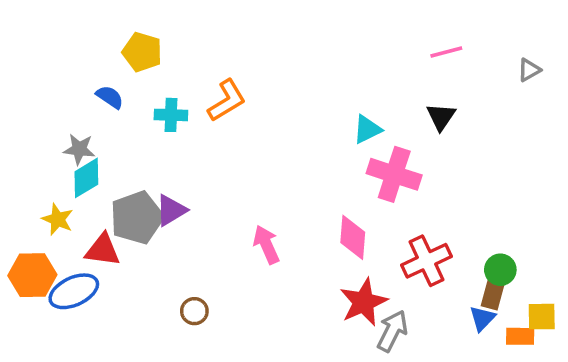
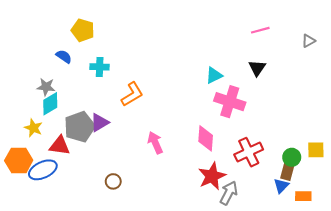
orange L-shape: (227, 101) -> (132, 94), moved
yellow square: (542, 317) -> (316, 150), moved

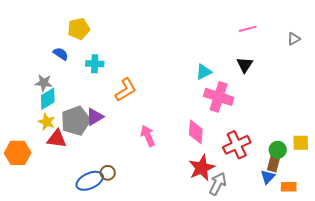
yellow pentagon: (83, 30) -> (79, 29), turned -30
yellow star: (33, 128) -> (47, 122), moved
blue ellipse: (43, 170) -> (90, 181), moved

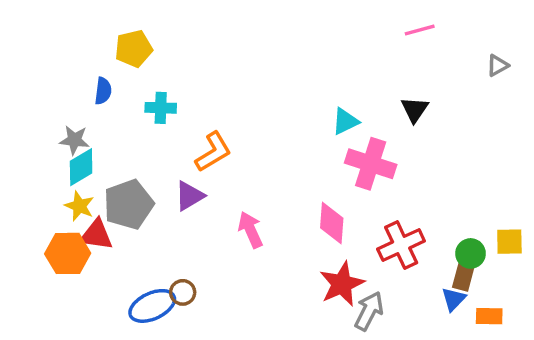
pink line: (248, 29) -> (420, 30), moved
blue semicircle: (61, 54) -> (103, 91), turned 63
purple triangle: (95, 117) -> (189, 196), moved
orange hexagon: (18, 153) -> (68, 253), moved

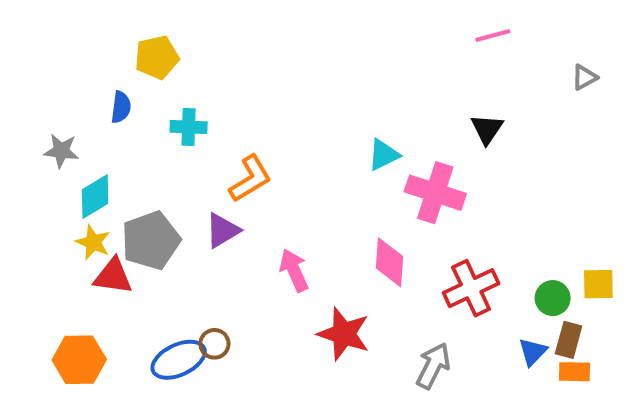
cyan triangle: (345, 121) -> (384, 155), moved
gray star: (74, 140) -> (61, 151), moved
orange hexagon: (68, 253) -> (79, 360), moved
brown rectangle: (464, 275) -> (569, 340), moved
red star: (342, 284) -> (344, 334), moved, turned -30

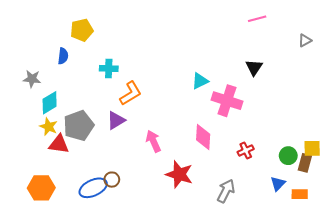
cyan cross: (189, 127) -> (109, 68), moved
red cross: (471, 288) -> (246, 150), size x0.6
brown rectangle: (569, 340) -> (305, 163), moved

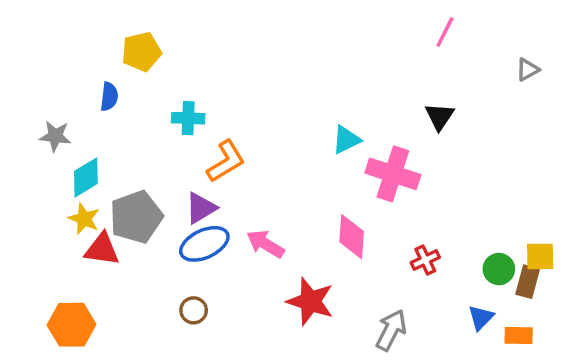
pink line: (257, 19) -> (445, 32), turned -48
pink arrow: (153, 141) -> (265, 244), turned -35
blue ellipse: (93, 188) -> (204, 244), moved

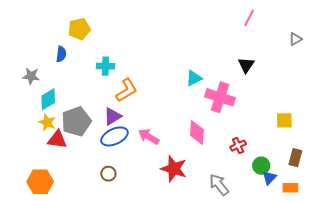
yellow square: (540, 256) -> (284, 120), moved
green circle: (499, 269) -> (261, 166), moved
gray arrow: (391, 330) -> (219, 185), turned -65

